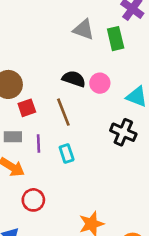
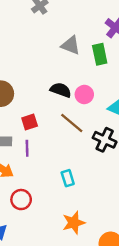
red square: (27, 108) -> (30, 122), moved
brown line: (63, 112) -> (72, 123), moved, turned -30
cyan rectangle: (67, 153) -> (68, 178), moved

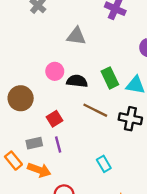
green rectangle: (100, 54) -> (110, 78), moved
pink circle: (84, 95) -> (55, 71), moved

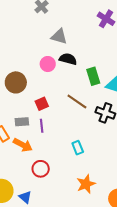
gray triangle: (76, 36) -> (59, 37), moved
black semicircle: (77, 81) -> (68, 59), moved

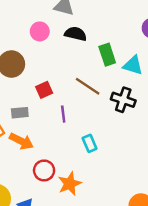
pink circle: (48, 64) -> (40, 31), moved
purple line: (42, 126) -> (63, 114), moved
orange star: (86, 184) -> (70, 184), moved

